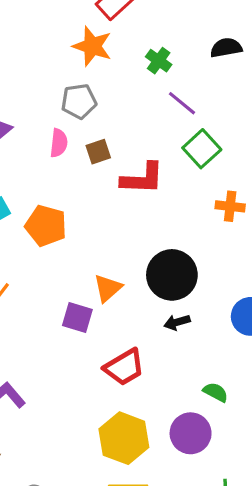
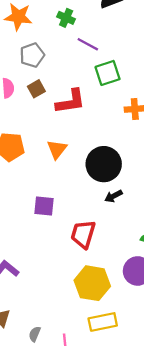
gray pentagon: (79, 101) -> (32, 55), moved
green square: (202, 149) -> (108, 73), turned 35
orange triangle: (108, 288) -> (57, 149), moved
red trapezoid: (124, 367) -> (83, 234), turned 148

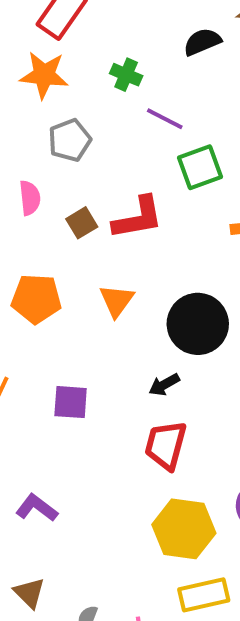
brown square: (36, 89) -> (82, 223), moved
black arrow: (114, 196) -> (164, 385), moved
purple square: (44, 206) -> (71, 402), moved

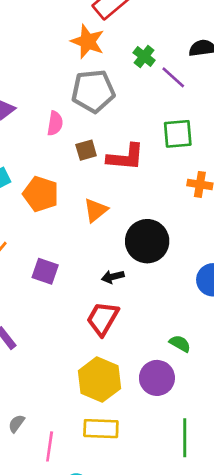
purple line: (165, 119) -> (173, 77), moved
gray pentagon: (70, 140) -> (93, 91), size x1.4

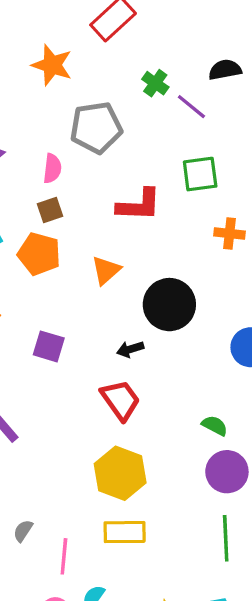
orange star: (88, 41) -> (52, 65), moved
brown square: (86, 150) -> (50, 210), moved
red trapezoid: (103, 319) -> (120, 400), turned 117
purple circle: (157, 378) -> (227, 472), moved

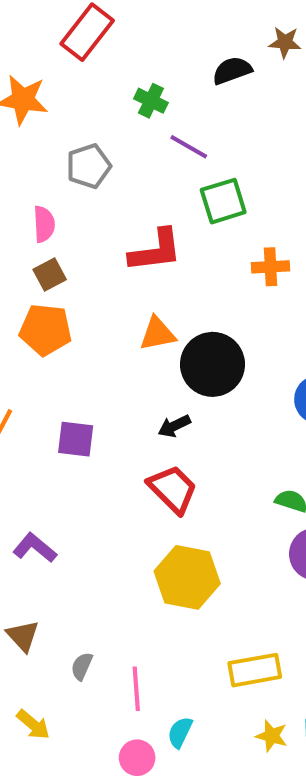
purple line: (191, 107) -> (189, 147), moved
gray pentagon: (96, 128) -> (89, 166), size x0.7
orange triangle: (106, 270) -> (157, 334), moved, turned 40
yellow rectangle: (125, 532) -> (255, 670), moved

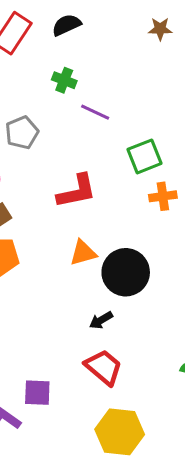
black semicircle: (232, 70) -> (66, 25), moved
green square: (223, 201) -> (145, 156), moved
purple square: (76, 439) -> (37, 393), moved

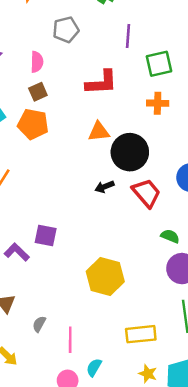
purple line: (95, 112) -> (128, 36), moved, turned 60
orange cross: (163, 196) -> (158, 103), moved
red trapezoid: (104, 367) -> (146, 193), moved

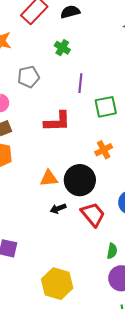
orange cross: (158, 103) -> (104, 150), moved, turned -30
orange triangle: (99, 132) -> (49, 178), moved
green semicircle: (170, 236) -> (112, 251), turned 77

